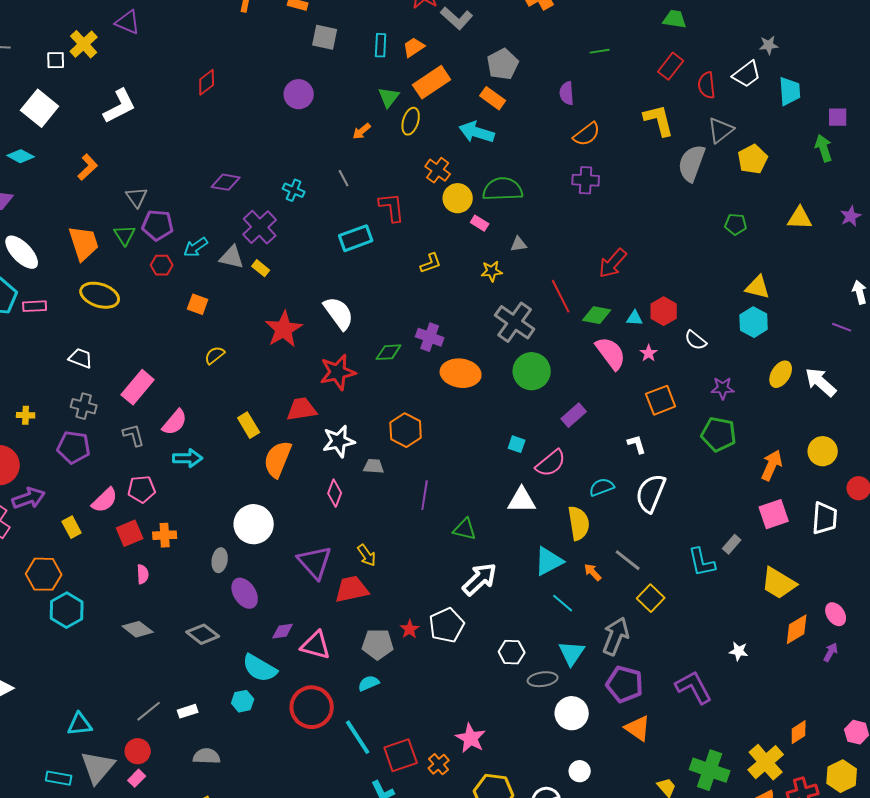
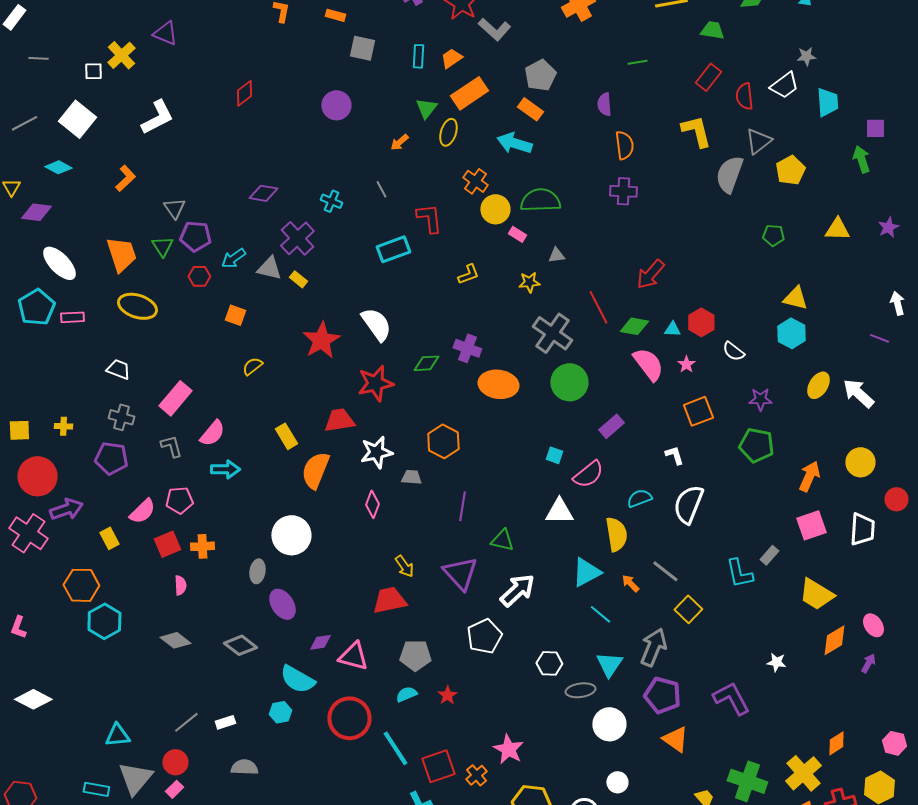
orange semicircle: (587, 134) -> (624, 145), turned -60
purple triangle: (315, 562) -> (460, 573), moved
red star: (410, 629) -> (447, 695), moved

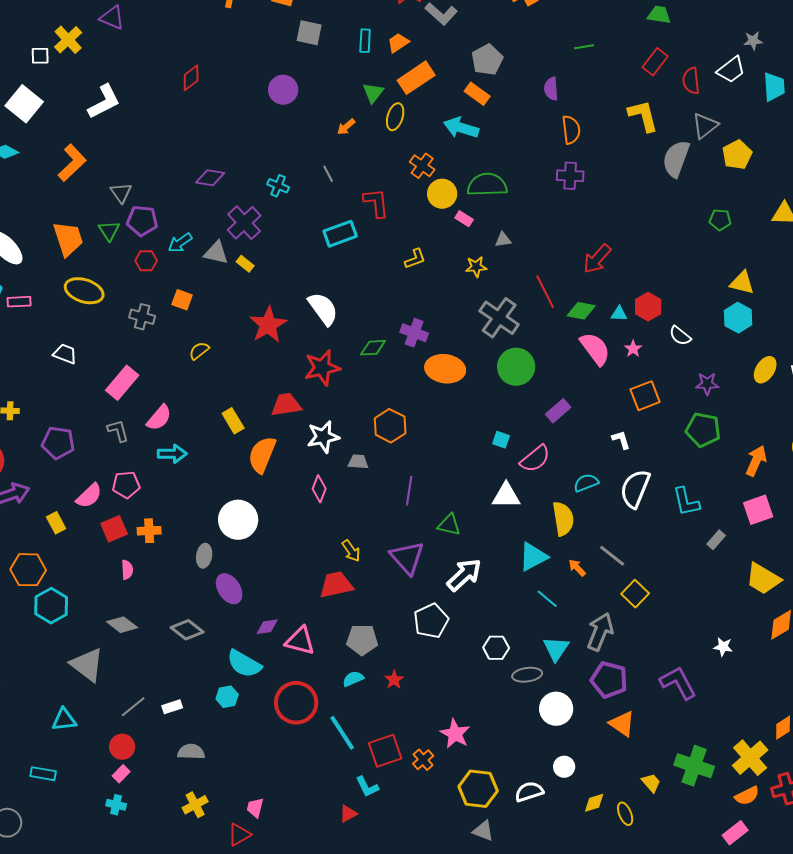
orange L-shape: (125, 178) -> (72, 163), size x1.4
gray cross: (121, 417) -> (142, 317), moved
cyan L-shape: (739, 573) -> (686, 502), moved
gray triangle: (135, 778) -> (87, 665), moved, turned -33

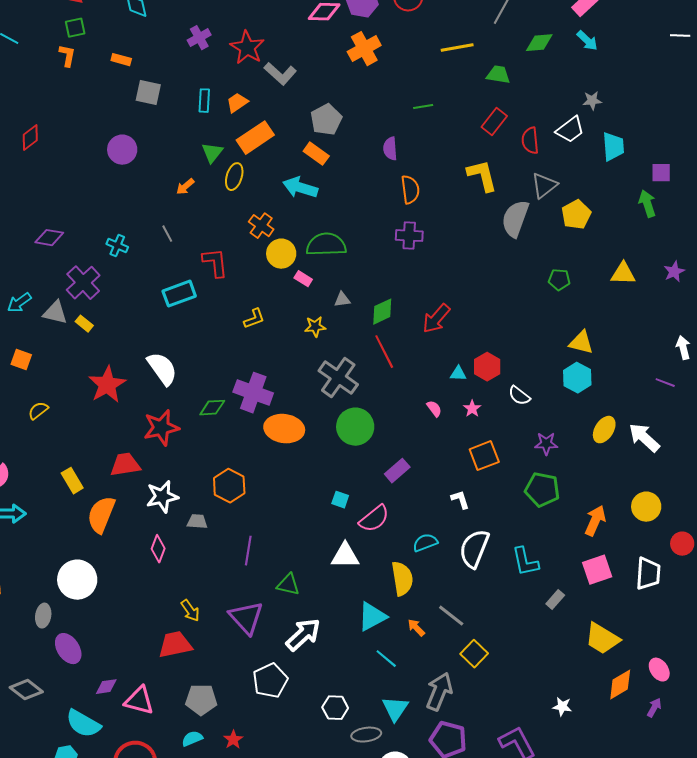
green diamond: (581, 311) -> (382, 312), moved, turned -36
purple cross: (414, 333) -> (253, 393), size x1.4
pink semicircle: (595, 349) -> (434, 409), size x0.5

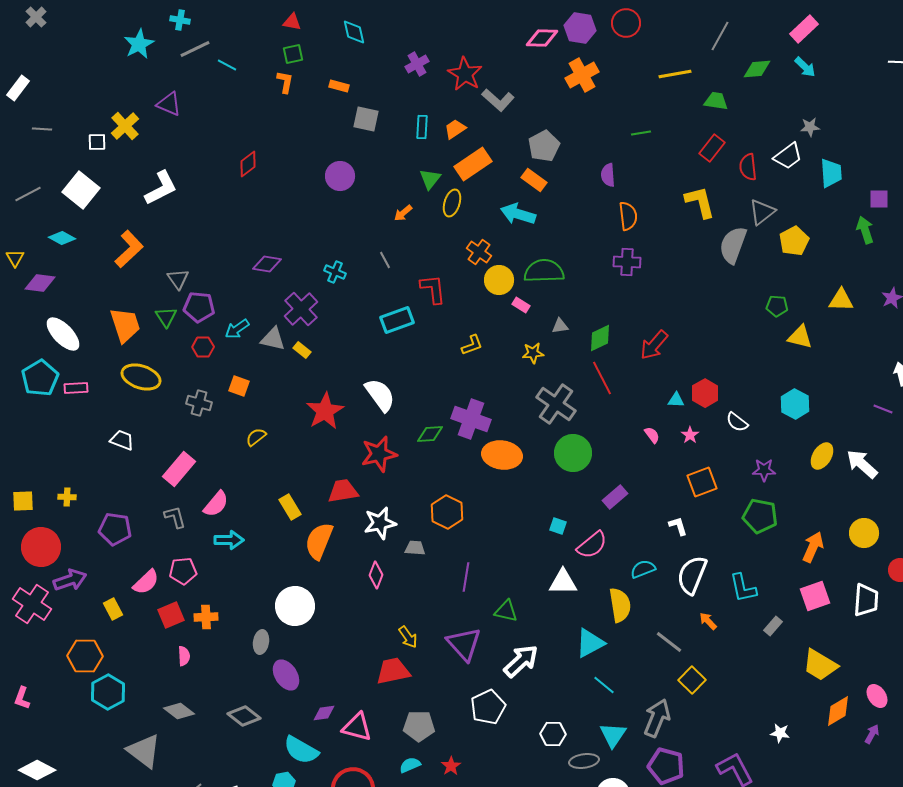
yellow triangle: (581, 343) -> (800, 337), moved
orange arrow: (416, 628) -> (708, 621), moved

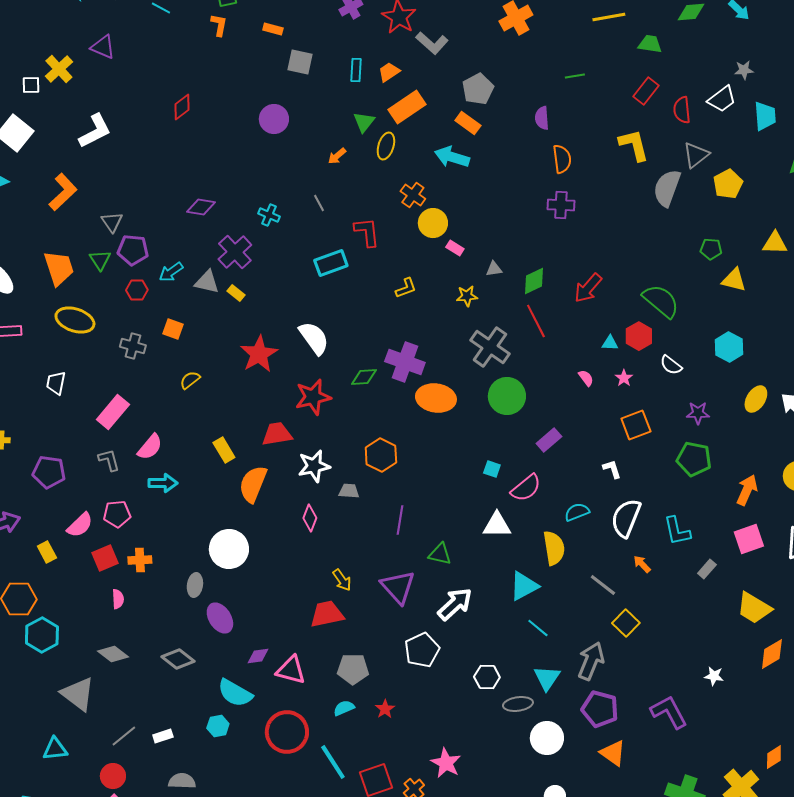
green semicircle: (544, 271) -> (661, 301), moved, turned 42
white trapezoid: (122, 440) -> (56, 383), turned -100

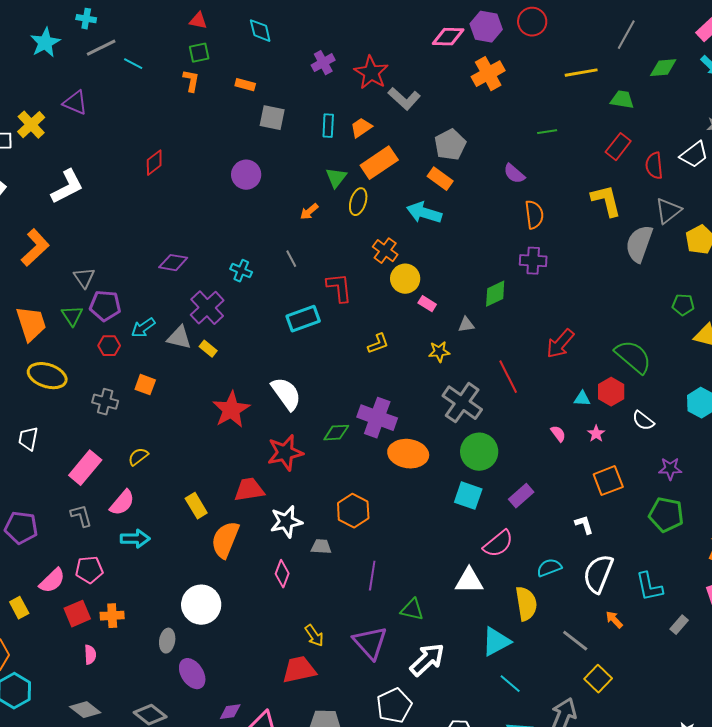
purple semicircle: (542, 118) -> (514, 174), turned -45
green diamond: (534, 281) -> (495, 294), moved
yellow semicircle: (190, 380) -> (138, 457), moved
cyan square: (492, 469) -> (468, 496), moved, size x1.6

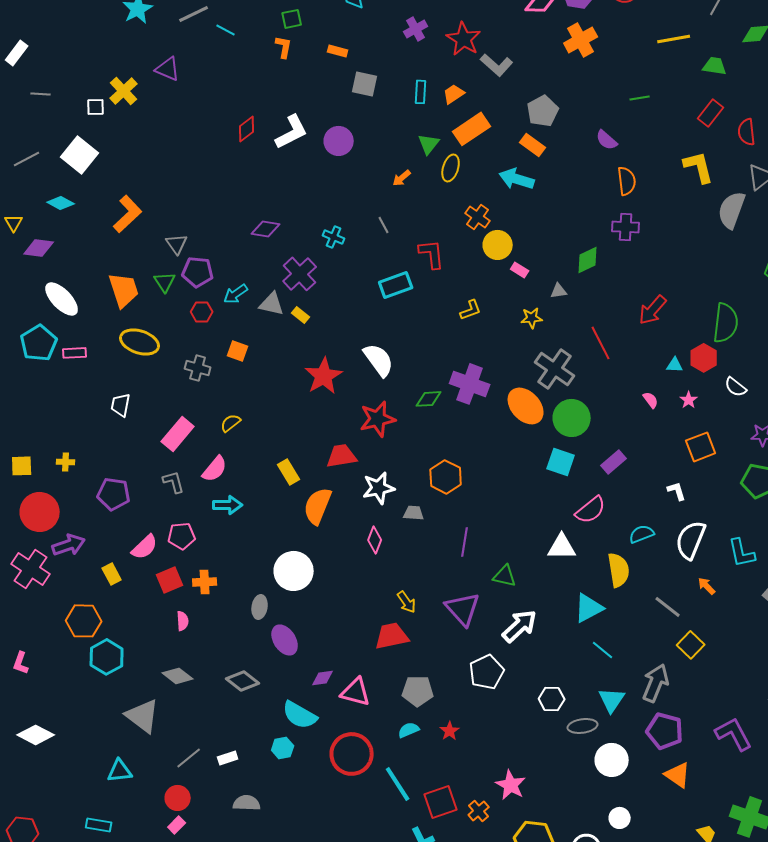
white L-shape: (67, 187) -> (292, 132), moved
green semicircle: (633, 357) -> (726, 323), turned 57
orange ellipse: (408, 454) -> (526, 406), moved, turned 39

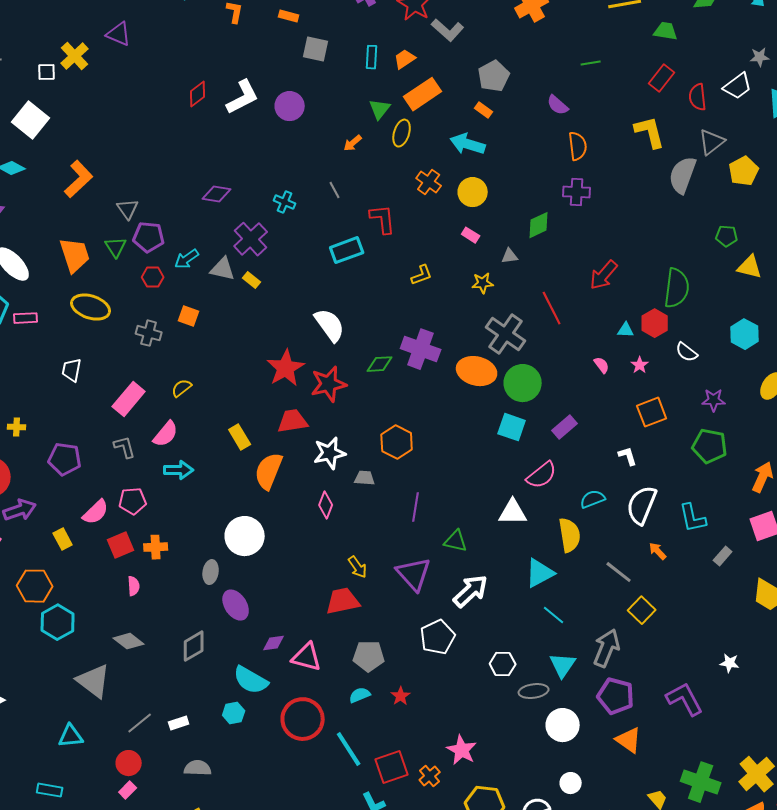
orange rectangle: (533, 145) -> (484, 110), size x0.7
yellow circle: (498, 245) -> (473, 192), moved
red star: (324, 376) -> (286, 368), moved
orange ellipse: (526, 406) -> (477, 371), turned -33
gray diamond: (243, 681) -> (194, 646), turned -68

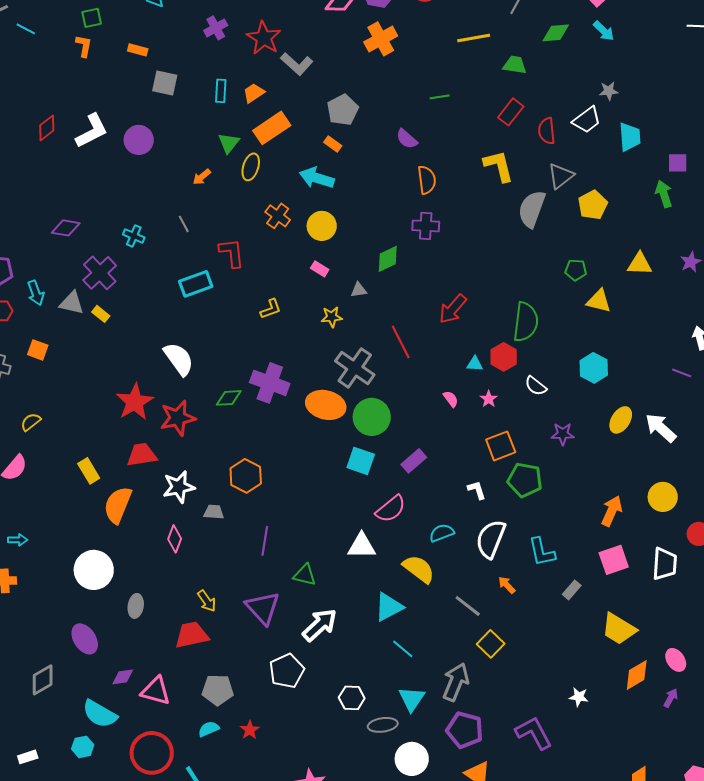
cyan arrow: (187, 259) -> (36, 293), turned -75
green pentagon: (710, 446) -> (525, 480), moved
cyan arrow: (179, 470) -> (18, 540), moved, size x0.7
yellow semicircle: (570, 535) -> (419, 569), turned -44
gray ellipse: (211, 572) -> (136, 606), moved

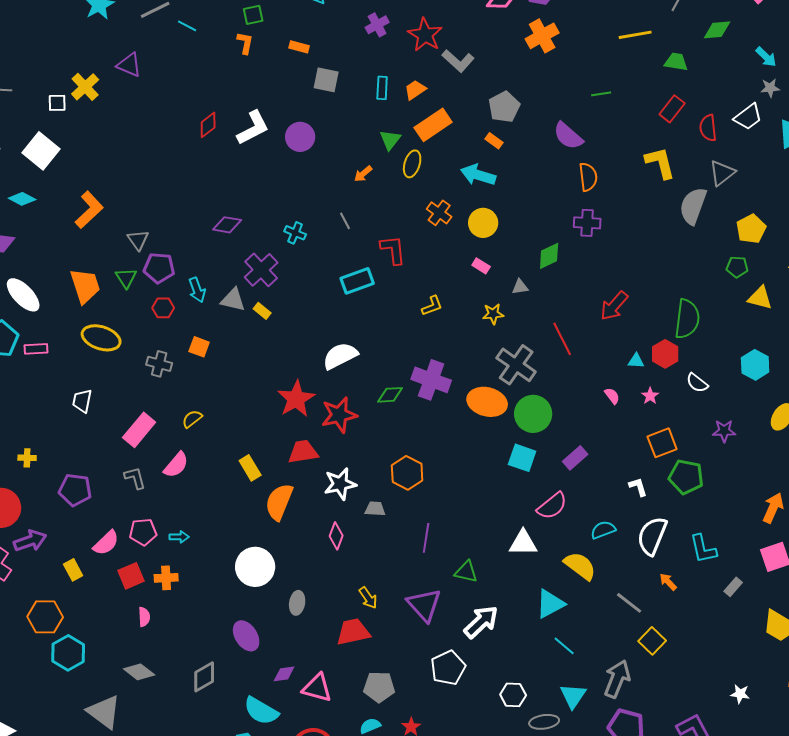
cyan arrow: (604, 31) -> (766, 57), moved
purple semicircle: (407, 139) -> (568, 136), size x1.4
yellow pentagon: (593, 205) -> (751, 229), moved
white semicircle: (179, 359) -> (340, 356), turned -81

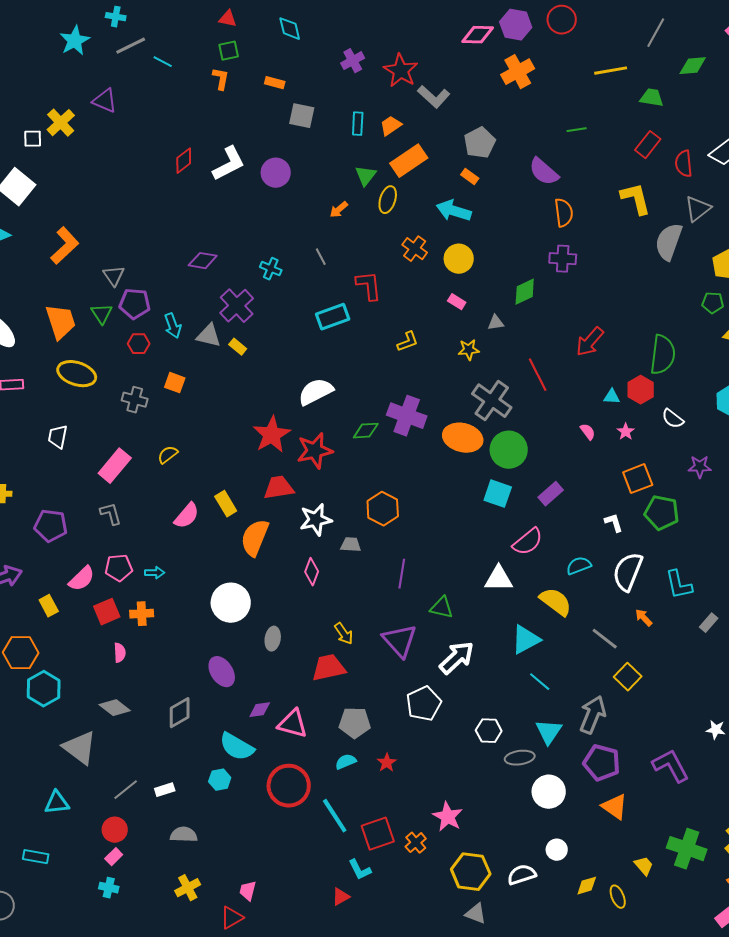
pink semicircle: (176, 465) -> (187, 516), moved

